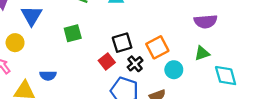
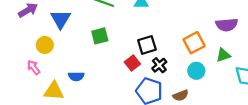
orange square: (157, 47) -> (194, 43), moved

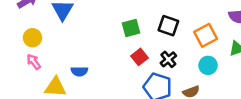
green square: (100, 36) -> (131, 28), moved
yellow circle: (45, 45) -> (32, 38), moved
black square: (147, 45) -> (168, 26), moved, turned 36

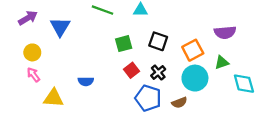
cyan circle: (208, 65) -> (195, 78), size x1.5
blue semicircle: (79, 71) -> (86, 81), moved

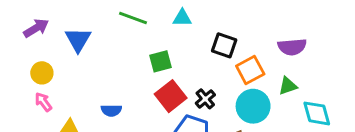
black square: (158, 41) -> (224, 45), moved
red square: (131, 70) -> (171, 96), size x1.5

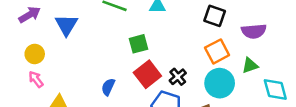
black square: (224, 45) -> (215, 16), moved
blue semicircle: (111, 111) -> (108, 87), moved, turned 114

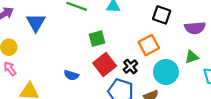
orange square: (217, 51) -> (149, 45), moved
blue semicircle: (108, 87) -> (71, 75), turned -96

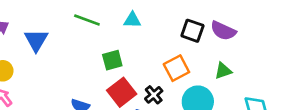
purple semicircle: (195, 28) -> (223, 31), moved, turned 30
green triangle: (192, 57) -> (223, 71), moved

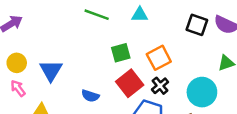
blue triangle: (36, 40) -> (51, 70), moved
orange square: (176, 68) -> (159, 58), moved

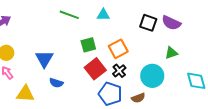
blue triangle: (51, 70) -> (44, 59), moved
blue semicircle: (90, 96) -> (56, 83), moved

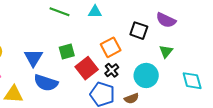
black square: (148, 23) -> (139, 31), moved
green square: (88, 45) -> (67, 51), moved
green triangle: (171, 53) -> (166, 51), turned -32
blue semicircle: (56, 83) -> (46, 83), size x1.6

